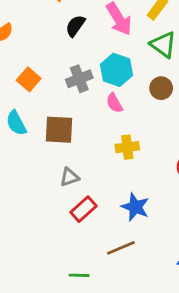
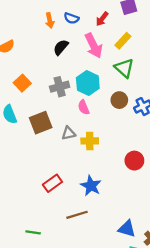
brown square: (59, 130) -> (41, 123), turned -30
gray triangle: (69, 177) -> (68, 133), moved
green line: (79, 275) -> (33, 232), moved

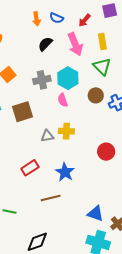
yellow rectangle: (123, 41) -> (102, 42), turned -56
gray triangle: (68, 133) -> (47, 136), moved

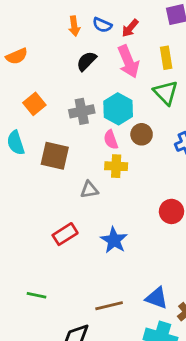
red arrow: (85, 20) -> (130, 28), moved
brown circle: (96, 95) -> (142, 134), moved
brown square: (23, 112) -> (55, 156), turned 30
yellow cross: (66, 131) -> (116, 166), moved
brown line: (51, 198) -> (109, 306), moved

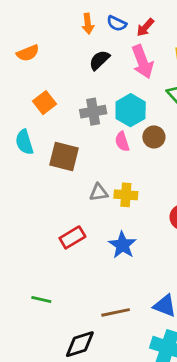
yellow cross: (116, 166) -> (126, 195), moved

